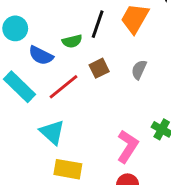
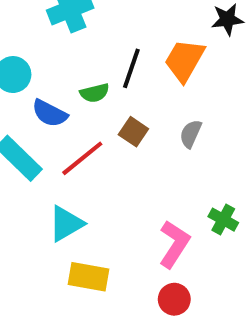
brown square: (99, 68) -> (133, 132), turned -30
cyan triangle: (52, 132) -> (66, 224), turned 48

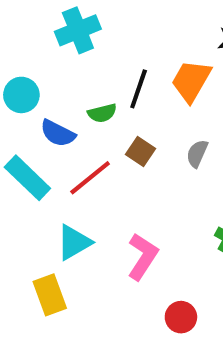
pink L-shape: (174, 244) -> (143, 257), moved
yellow rectangle: (88, 277) -> (50, 295), moved, turned 60

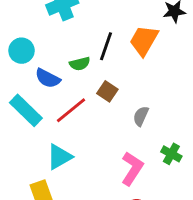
gray semicircle: (197, 154) -> (141, 116), moved
pink L-shape: (143, 257) -> (132, 168), moved

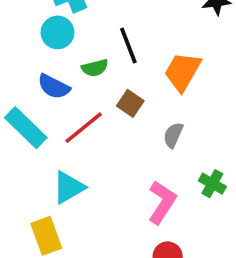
orange trapezoid: (144, 40) -> (183, 72), moved
black line: (106, 46) -> (128, 46), turned -40
cyan circle: (22, 51) -> (57, 32), moved

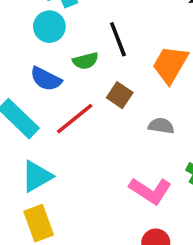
gray semicircle: (173, 135) -> (161, 126), turned 75
cyan triangle: (69, 187) -> (37, 176), moved
pink L-shape: (162, 202) -> (150, 191), turned 90

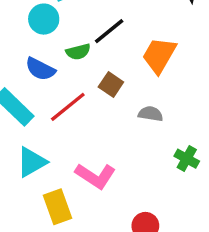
black line: (118, 39) -> (109, 31), turned 72
pink L-shape: (150, 191) -> (95, 176), moved
yellow rectangle: (39, 223) -> (58, 207), moved

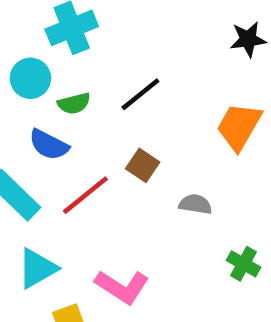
cyan circle: (44, 19) -> (30, 78), moved
green semicircle: (78, 52) -> (74, 103), moved
orange trapezoid: (159, 55) -> (239, 126), moved

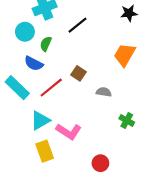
black line: (140, 94) -> (77, 25), moved
green semicircle: (74, 103) -> (46, 44), turned 128
cyan triangle: (37, 268) -> (40, 120), moved

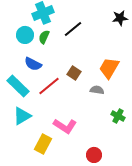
green semicircle: (46, 44) -> (44, 37), moved
orange trapezoid: (125, 55) -> (109, 68), moved
cyan triangle: (40, 120) -> (22, 116), moved
yellow rectangle: (45, 151) -> (43, 144), turned 48

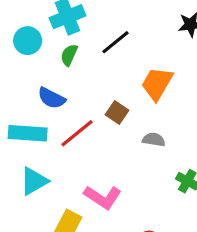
cyan circle: (25, 35) -> (28, 41), moved
orange trapezoid: (109, 68) -> (157, 84), moved
cyan rectangle: (18, 86) -> (28, 133), turned -40

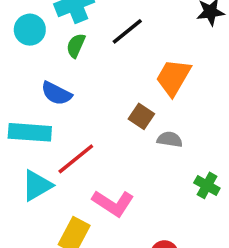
brown square: (117, 112) -> (141, 116), moved
red line: (77, 133) -> (76, 159), moved

